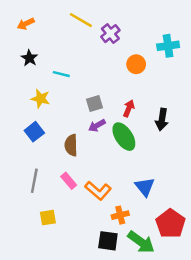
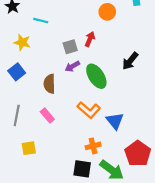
red arrow: (129, 108) -> (90, 39), moved
black arrow: (162, 119) -> (130, 61), turned 30
orange L-shape: (98, 191) -> (89, 110), moved

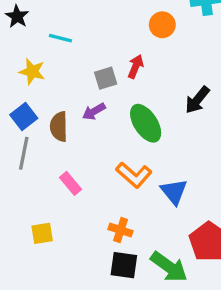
purple arrow: (72, 66) -> (94, 112), moved
brown semicircle: (49, 84) -> (59, 127), moved
gray line: (17, 115) -> (24, 153), moved
orange cross: (93, 146) -> (121, 230), moved, turned 32

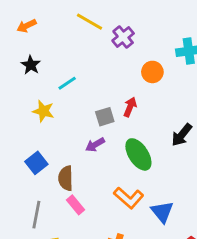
cyan line: (60, 38) -> (67, 83), turned -48
blue square: (24, 117) -> (36, 163), moved
brown semicircle: (59, 127) -> (66, 178), moved
gray line: (24, 153) -> (36, 215), moved

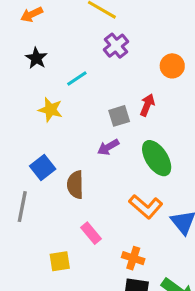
purple cross: (123, 37) -> (116, 46), moved
pink rectangle: (75, 205) -> (91, 233), moved
gray line: (36, 215) -> (22, 207), moved

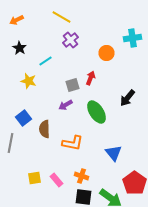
orange L-shape: (146, 207) -> (72, 143), moved, turned -30
pink rectangle: (91, 233) -> (56, 180), moved

